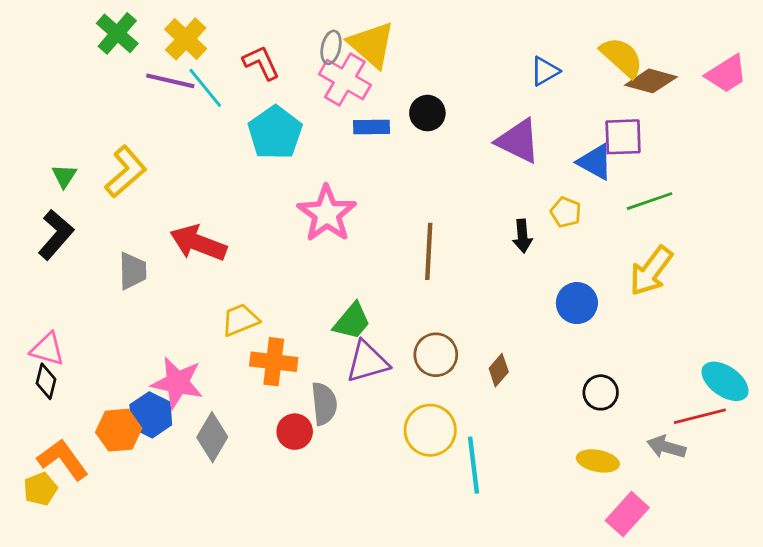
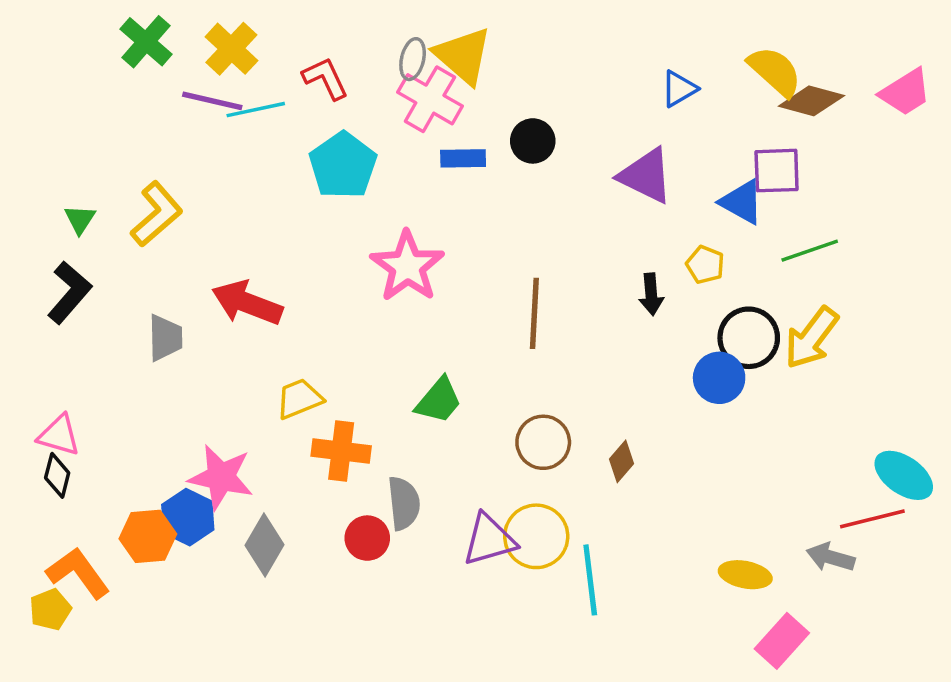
cyan line: (205, 88) -> (256, 110), turned -63
purple triangle: (367, 362) -> (489, 540), moved
black circle: (601, 392) -> (749, 338), moved, size x1.4

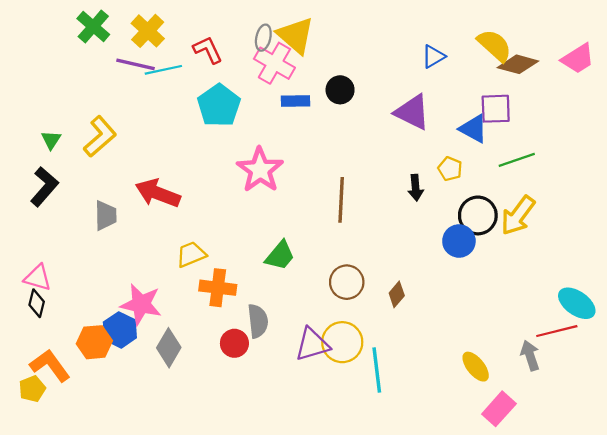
gray arrow: (831, 557) -> (530, 355), turned 56
yellow ellipse: (745, 575) -> (476, 367), turned 40

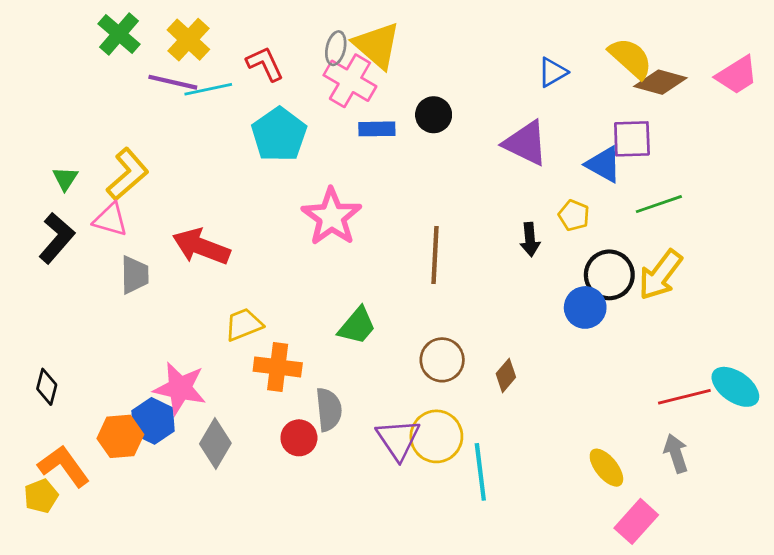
pink triangle: (38, 278) -> (110, 220), moved
red line: (557, 331) -> (684, 397), moved
purple triangle: (312, 344) -> (398, 439), turned -48

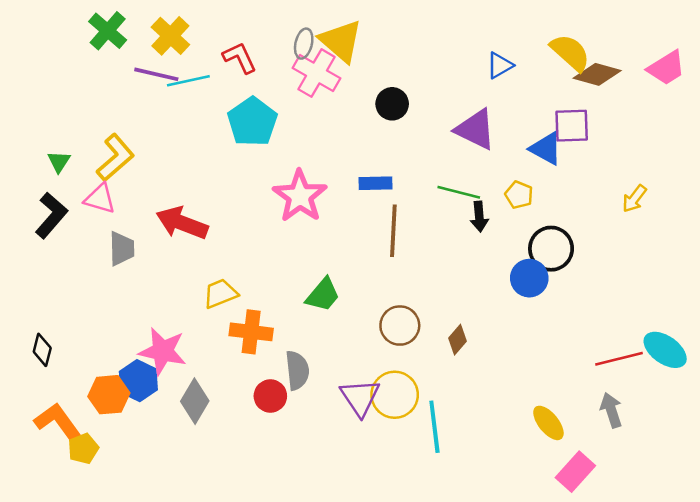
blue rectangle: (377, 129) -> (375, 183), moved
green line: (659, 204) -> (459, 192), moved, turned 33
yellow arrow: (660, 275) -> (634, 199), moved, size x0.6
yellow pentagon: (41, 496) -> (83, 449), moved

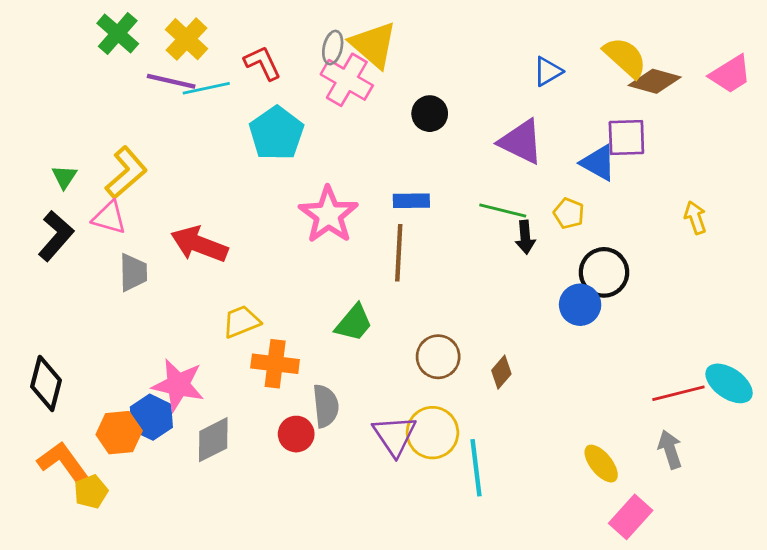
yellow arrow: (634, 199) -> (695, 218), turned 124
brown line: (393, 231) -> (399, 253), moved
black diamond: (42, 350) -> (46, 383), size x1.5
gray diamond: (195, 401) -> (213, 440), turned 33

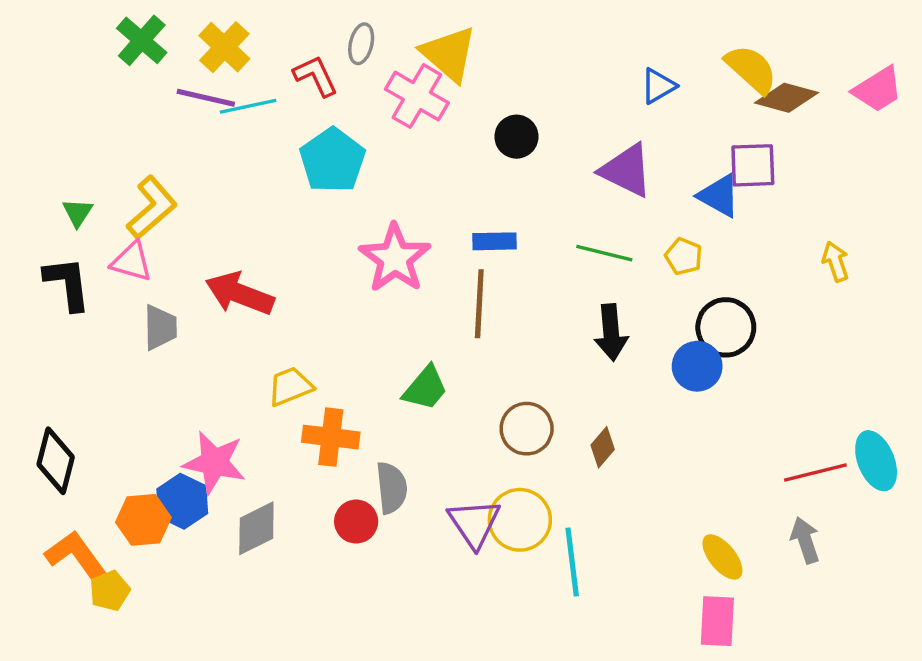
gray ellipse: (333, 48) -> (361, 44), moved
black L-shape: (56, 236) -> (67, 283), turned -48
black arrow: (525, 237) -> (611, 332), moved, size x1.4
cyan ellipse: (729, 383) -> (876, 461), turned 33
pink rectangle: (631, 517) -> (717, 621), moved, turned -39

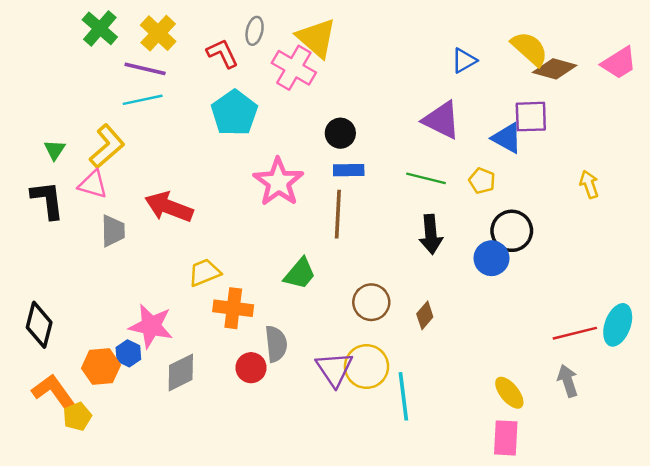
cyan line: (248, 106) -> (143, 100), moved
black circle: (516, 137) -> (340, 133), moved
cyan ellipse: (876, 461) -> (618, 325), turned 42
blue hexagon: (182, 501) -> (128, 353), size x0.7

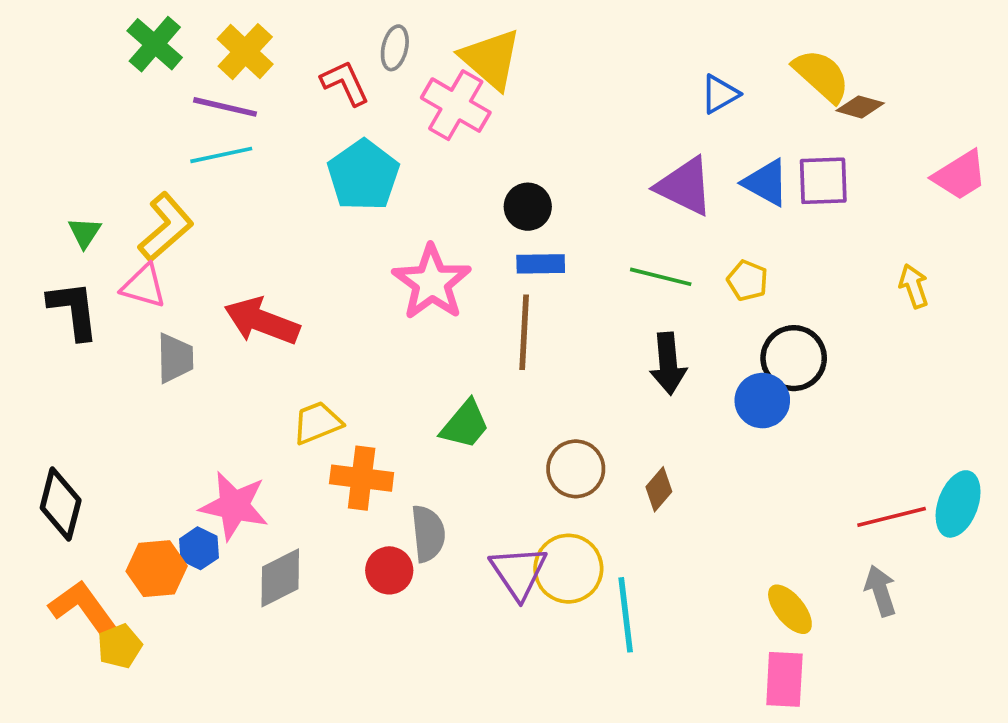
pink trapezoid: (619, 63) -> (960, 175), moved
brown diamond: (555, 69) -> (860, 107), size x0.7
blue triangle: (507, 138) -> (766, 183), moved

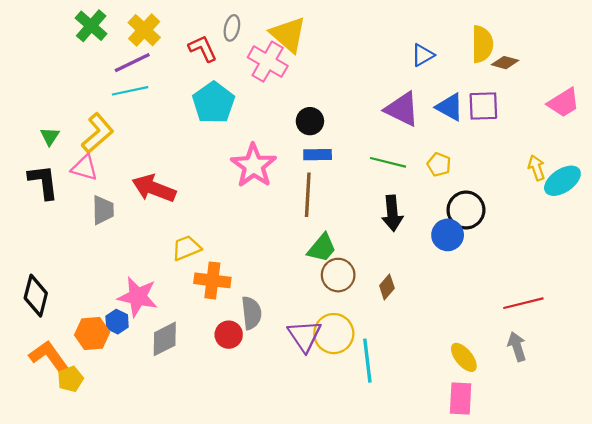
yellow semicircle: (821, 76) -> (482, 44), turned 48
purple line: (225, 107) -> (132, 63), turned -39
green trapezoid: (465, 425) -> (322, 248), moved
cyan ellipse: (958, 504) -> (562, 181), moved, turned 36

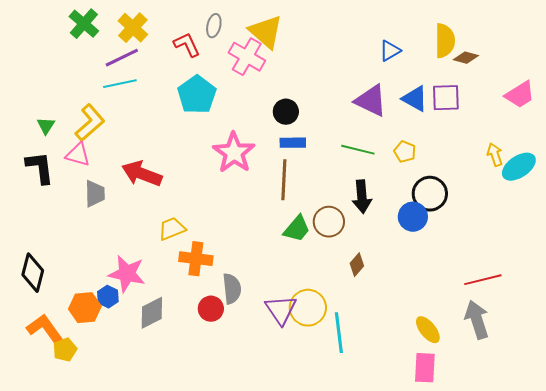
brown circle: (338, 275) -> (329, 222), moved
gray arrow: (517, 347) -> (477, 320), size x1.4

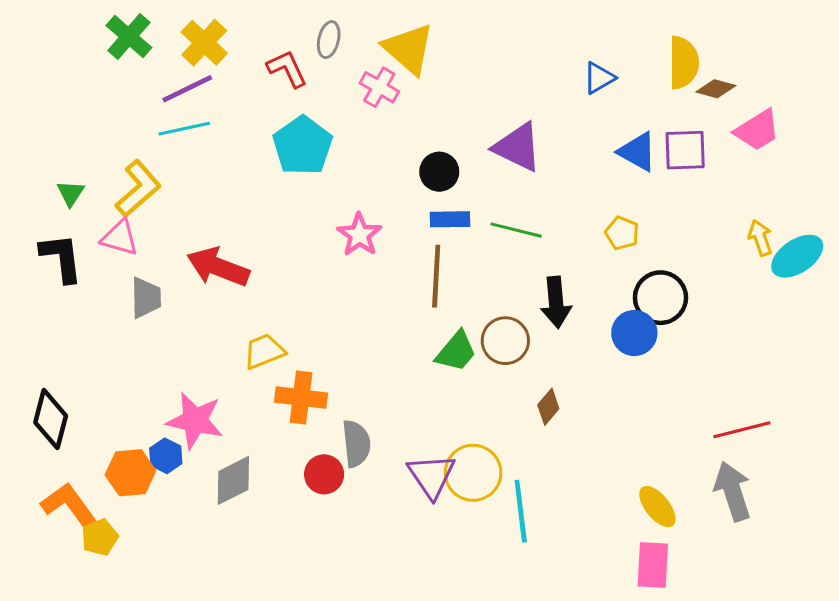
pink cross: (247, 57) -> (379, 87), size x0.7
pink trapezoid: (520, 95) -> (757, 130), moved
purple triangle: (371, 101) -> (518, 147), moved
green line: (358, 150) -> (516, 230), moved
pink star: (234, 153) -> (359, 235), size x0.7

